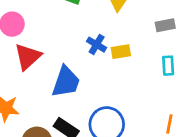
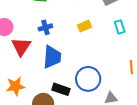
blue cross: (97, 45) -> (45, 27), moved, turned -32

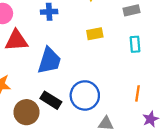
blue cross: (45, 27) -> (49, 12), moved
red triangle: (21, 47) -> (16, 40), turned 40

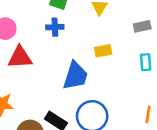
blue trapezoid: (49, 61) -> (75, 76), moved

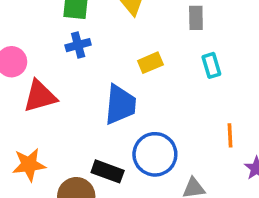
gray rectangle: (142, 26) -> (196, 18), turned -66

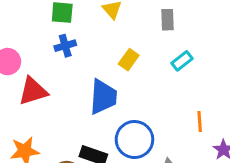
yellow rectangle: (150, 63) -> (129, 60), turned -30
cyan rectangle: (211, 65) -> (182, 61), turned 70

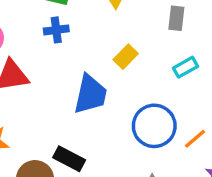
orange line: (200, 121) -> (195, 139), turned 45
blue circle: (134, 140) -> (154, 126), moved

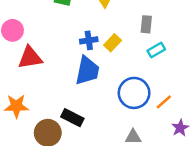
gray rectangle: (176, 18) -> (146, 24), moved
blue cross: (56, 30) -> (89, 40), moved

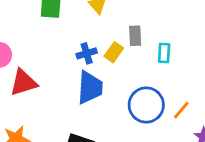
gray rectangle: (146, 24) -> (135, 36), moved
cyan rectangle: (156, 50) -> (164, 53), turned -48

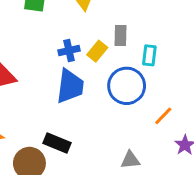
blue circle: (146, 105) -> (127, 86), moved

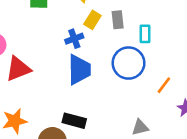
yellow rectangle: (97, 51) -> (92, 20), moved

